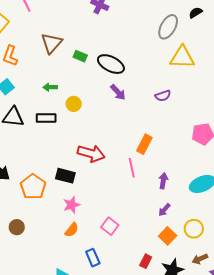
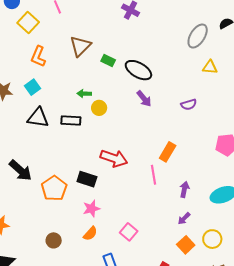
yellow triangle: (182, 57) -> (210, 67), size x0.6
green arrow: (50, 87) -> (84, 94), moved
brown circle: (17, 227) -> (54, 240), moved

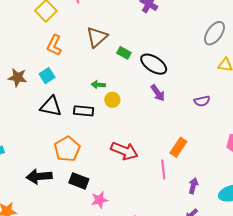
black arrow: (20, 170) -> (39, 176), moved, turned 130
black rectangle: (87, 179) -> (79, 181), moved
orange pentagon: (54, 188) -> (67, 149), moved

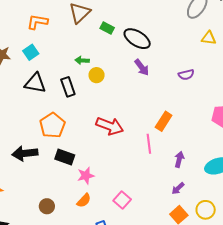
orange L-shape: (54, 45) -> (37, 22), turned 75
black rectangle: (84, 111) -> (68, 87), turned 66

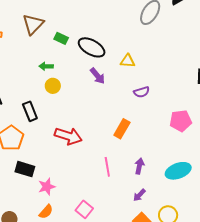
yellow triangle: (209, 38) -> (128, 61), moved
green arrow: (82, 60) -> (46, 66), moved
purple semicircle: (186, 75) -> (142, 92), moved
black rectangle: (68, 87) -> (30, 111), moved
pink line: (149, 144) -> (107, 167), moved

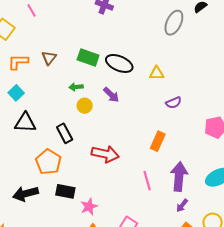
brown triangle: (33, 24) -> (49, 58), moved, size x0.7
green rectangle: (61, 38) -> (88, 58), size x1.5
purple arrow: (98, 76) -> (111, 95), moved
purple arrow: (139, 166) -> (179, 177), size x1.8

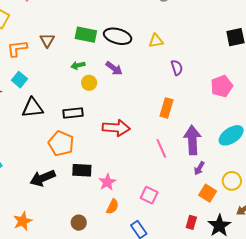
purple semicircle: (174, 103) -> (177, 68), turned -77
black rectangle: (65, 133) -> (73, 113), turned -60

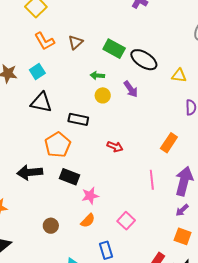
orange L-shape: (17, 49) -> (44, 41), turned -130
red arrow: (116, 128) -> (115, 147), size x0.6
orange square: (208, 193) -> (183, 236), turned -30

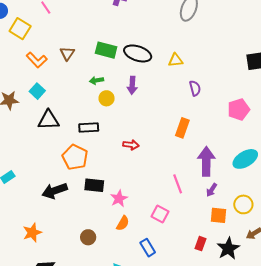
purple arrow: (131, 89) -> (132, 85), turned 54
pink line: (152, 180) -> (178, 184), moved

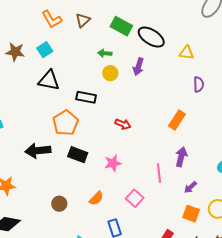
purple arrow: (206, 161) -> (181, 157), moved, size x0.7
pink star: (119, 199) -> (113, 163), moved

